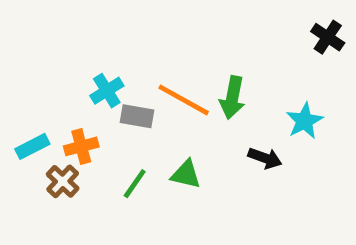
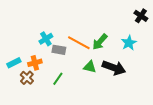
green arrow: (232, 98) -> (100, 42), turned 30
cyan star: (304, 121) -> (129, 43), moved
black arrow: (265, 158) -> (114, 68), size x1.6
green triangle: (186, 174) -> (90, 67), moved

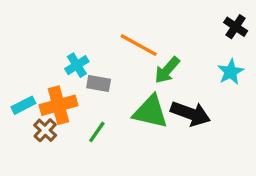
orange line: (79, 43) -> (139, 45), moved
cyan star: (129, 43) -> (231, 72), moved
orange cross: (35, 63) -> (58, 105), size x1.5
green triangle: (90, 67) -> (150, 112), size x1.6

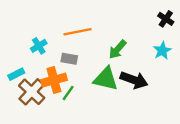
orange line: (139, 45) -> (78, 32), moved, turned -40
cyan cross: (77, 65) -> (39, 46), moved
orange cross: (58, 105) -> (54, 80), moved
brown cross: (45, 130) -> (32, 92), size x1.6

